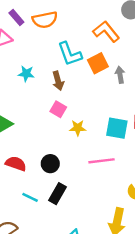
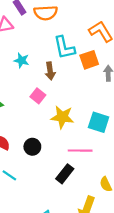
pink square: (58, 109) -> (38, 96), moved
yellow star: (78, 128) -> (62, 117), size x1.5
black rectangle: (57, 194) -> (65, 174), moved

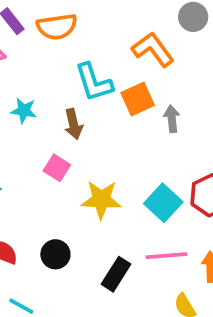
cyan square: (99, 122) -> (163, 203), turned 30
pink line: (80, 151) -> (166, 256), moved
black rectangle: (65, 174) -> (116, 274), moved

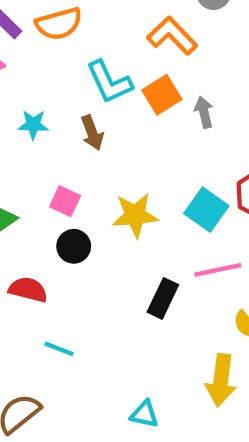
pink square: (57, 168) -> (65, 201), moved
black circle: (55, 254) -> (74, 246), moved

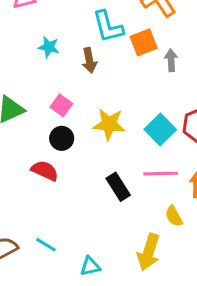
red semicircle: (28, 290) -> (45, 171), moved
black rectangle: (163, 298) -> (118, 187), turned -68
cyan line: (59, 349) -> (46, 245), moved
cyan triangle: (144, 414) -> (90, 266), turned -35

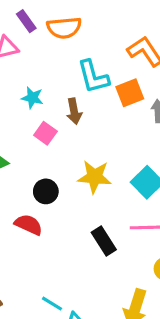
pink square: (61, 105) -> (45, 133), moved
cyan line: (46, 245) -> (52, 304), moved

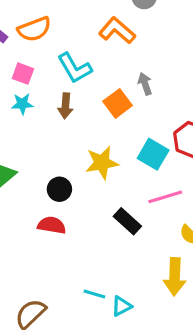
orange square: (130, 93) -> (118, 103), moved
brown arrow: (74, 111) -> (65, 106), turned 30
pink square: (45, 133) -> (23, 74), moved

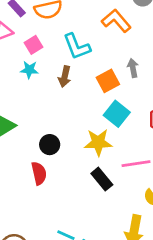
pink square: (23, 74) -> (33, 45), turned 30
cyan square: (153, 154) -> (117, 114), moved
yellow star: (102, 163) -> (98, 142), moved
red semicircle: (52, 225) -> (39, 173), turned 60

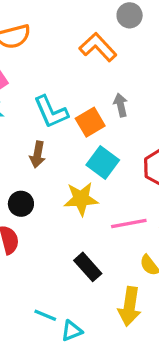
cyan L-shape: (77, 47) -> (51, 112), moved
brown arrow: (65, 77) -> (37, 155), moved
black rectangle: (102, 179) -> (88, 267), moved

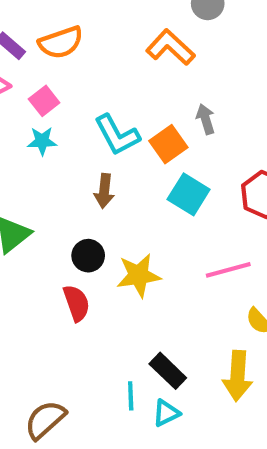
yellow star: (81, 199) -> (139, 275), moved
black rectangle: (88, 267) -> (168, 371), moved
cyan line: (45, 315) -> (131, 396), turned 70

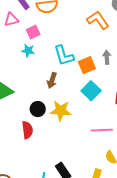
yellow star: (139, 275) -> (61, 111), moved

